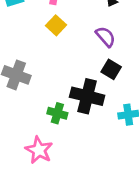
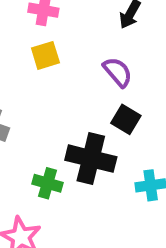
yellow square: (56, 25) -> (45, 55), turned 30

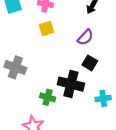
purple semicircle: (118, 72) -> (85, 37), turned 84

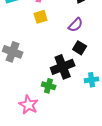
black cross: (71, 84) -> (63, 67), turned -35
green cross: (48, 97) -> (49, 86), moved

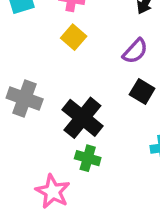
yellow square: (41, 17) -> (74, 37), turned -32
black cross: (63, 67) -> (82, 118), moved, turned -30

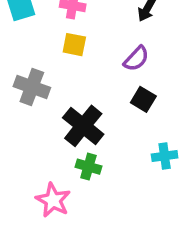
yellow square: (74, 37) -> (74, 45), turned -30
gray cross: (25, 99) -> (32, 87), moved

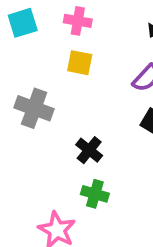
black cross: (83, 126) -> (89, 150), size x0.6

